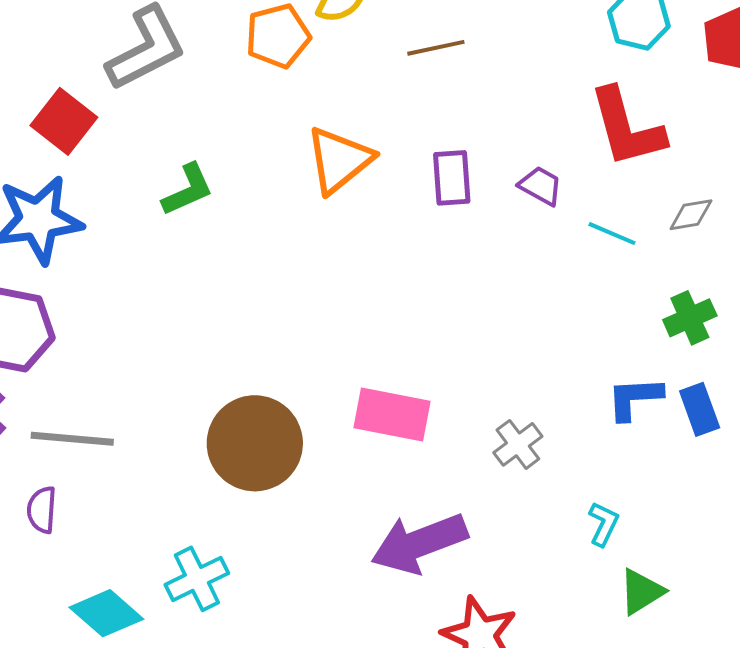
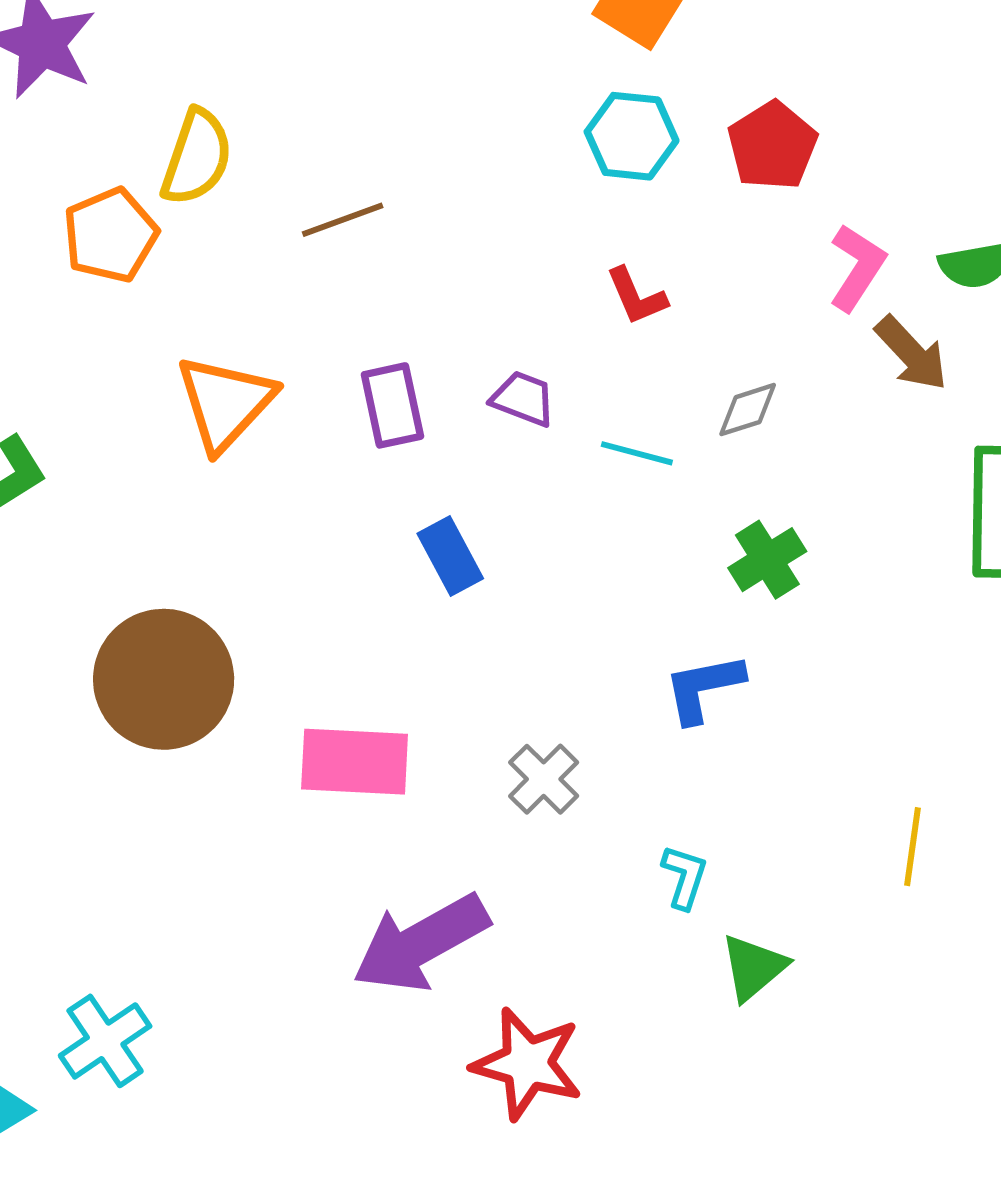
red L-shape: (627, 128) -> (636, 296), size x0.5
blue rectangle: (700, 409) -> (450, 556), moved
brown circle: (255, 443) -> (164, 679), moved

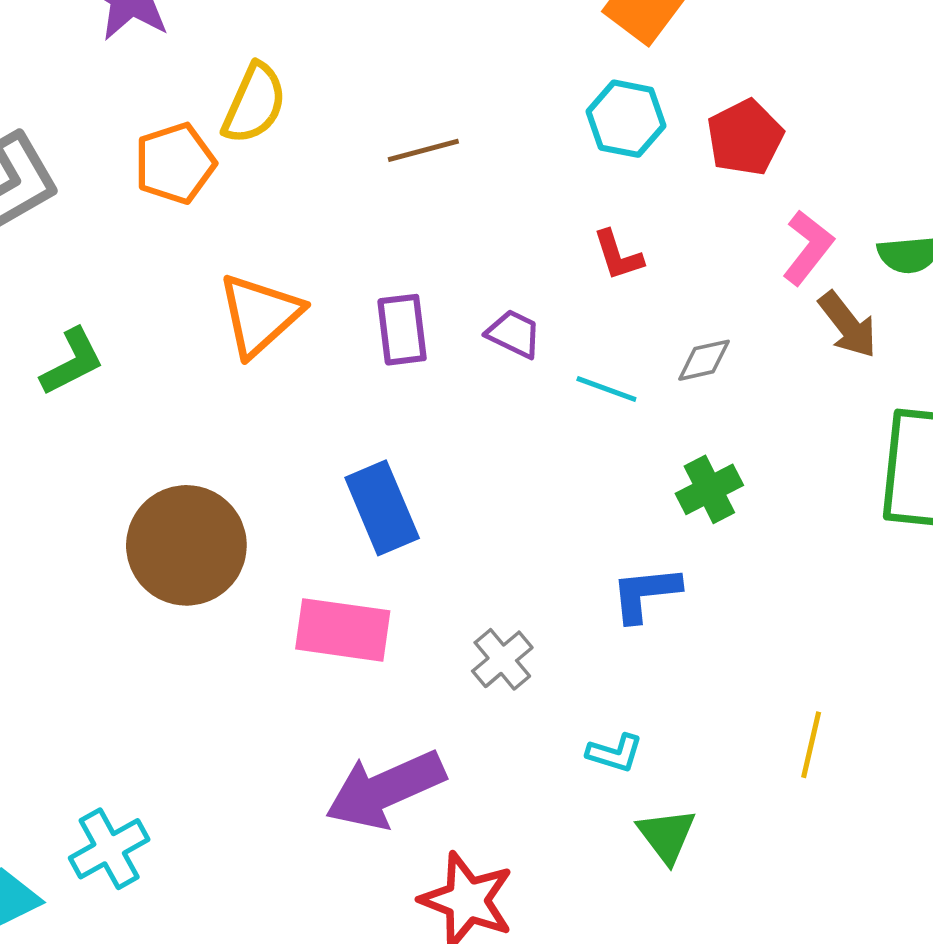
brown line: (343, 220) -> (423, 150), moved
blue rectangle: (450, 556) -> (382, 508), moved, size x1.4
cyan L-shape: (685, 877) -> (615, 753), turned 84
green triangle: (754, 967) -> (667, 835), turned -32

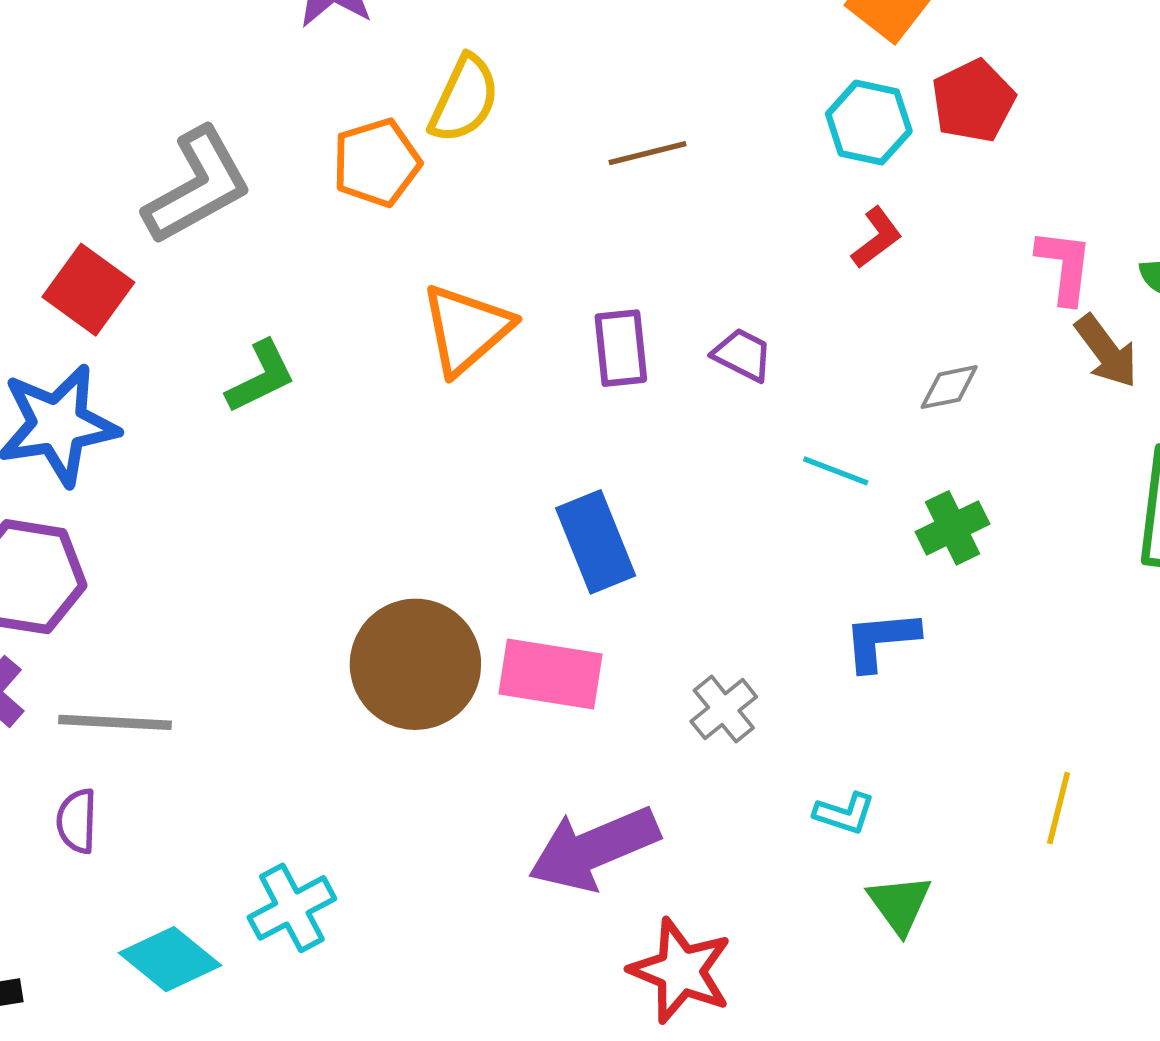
red pentagon: (745, 137) -> (973, 101), moved
pink L-shape: (808, 248) -> (1065, 266), turned -32
red L-shape: (618, 255) -> (877, 238), moved, turned -110
cyan line: (606, 389) -> (836, 471), moved
brown circle: (186, 545) -> (415, 664), moved

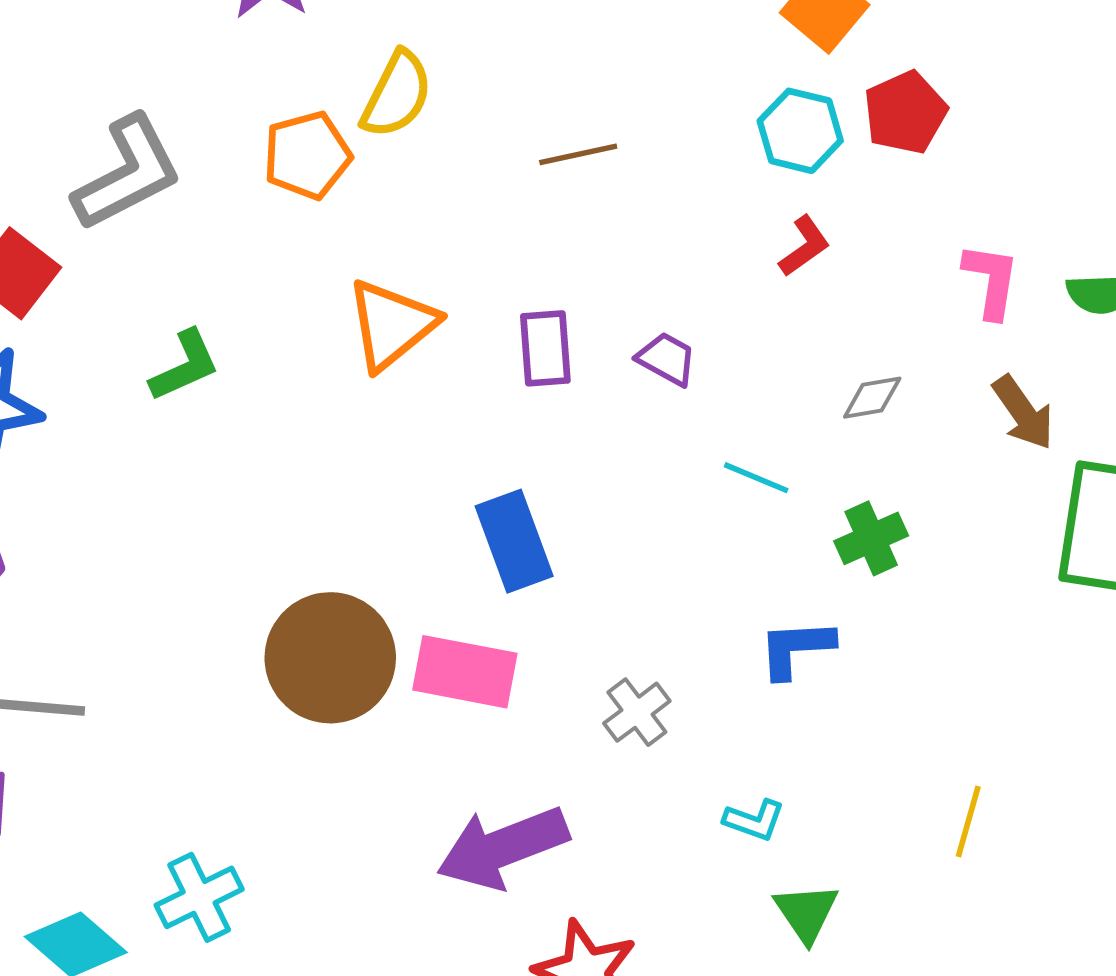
brown arrow: (1106, 351) -> (1023, 413), moved

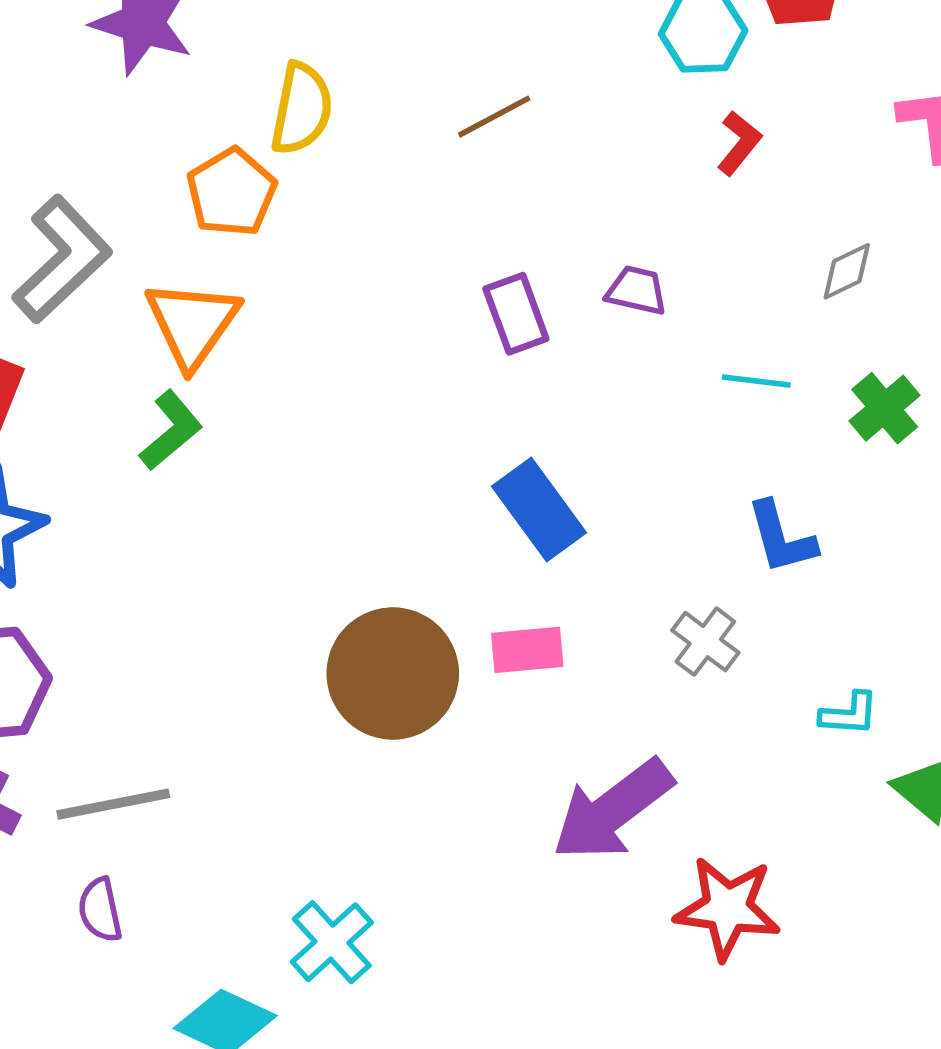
orange triangle: (392, 325) -> (192, 324), moved
blue L-shape: (796, 648) -> (781, 538), moved, turned -86
pink rectangle: (465, 672) -> (527, 650), size x0.7

